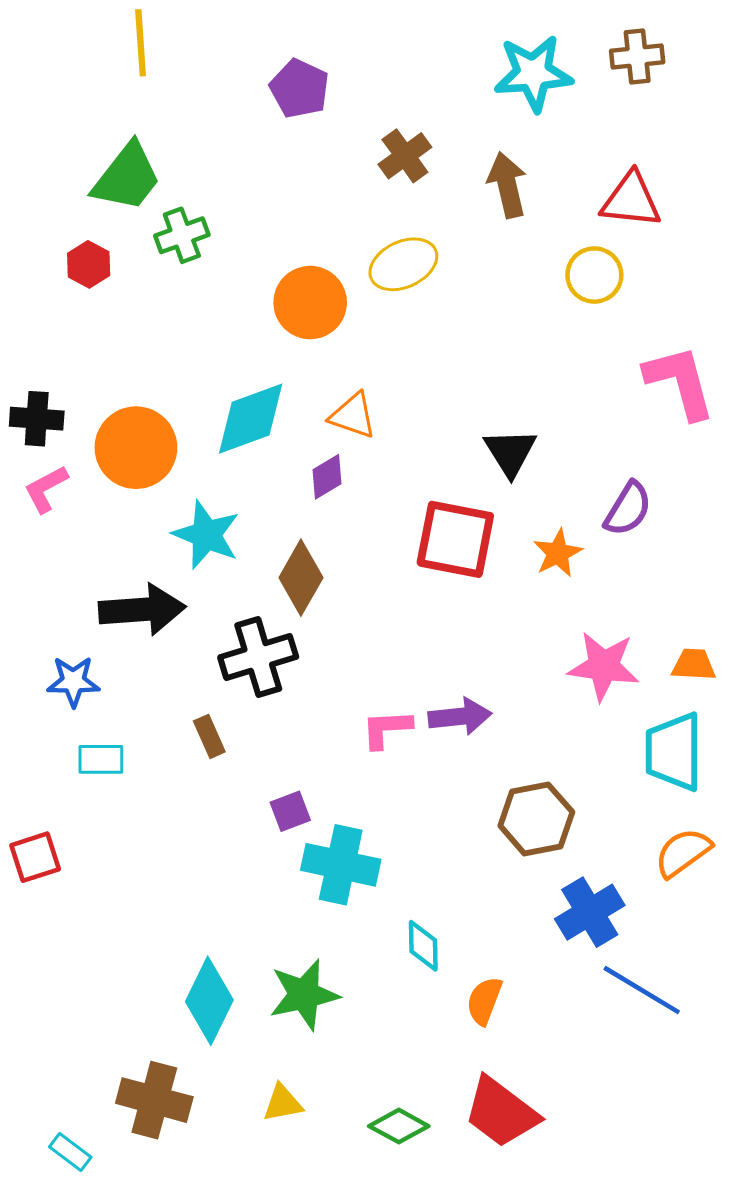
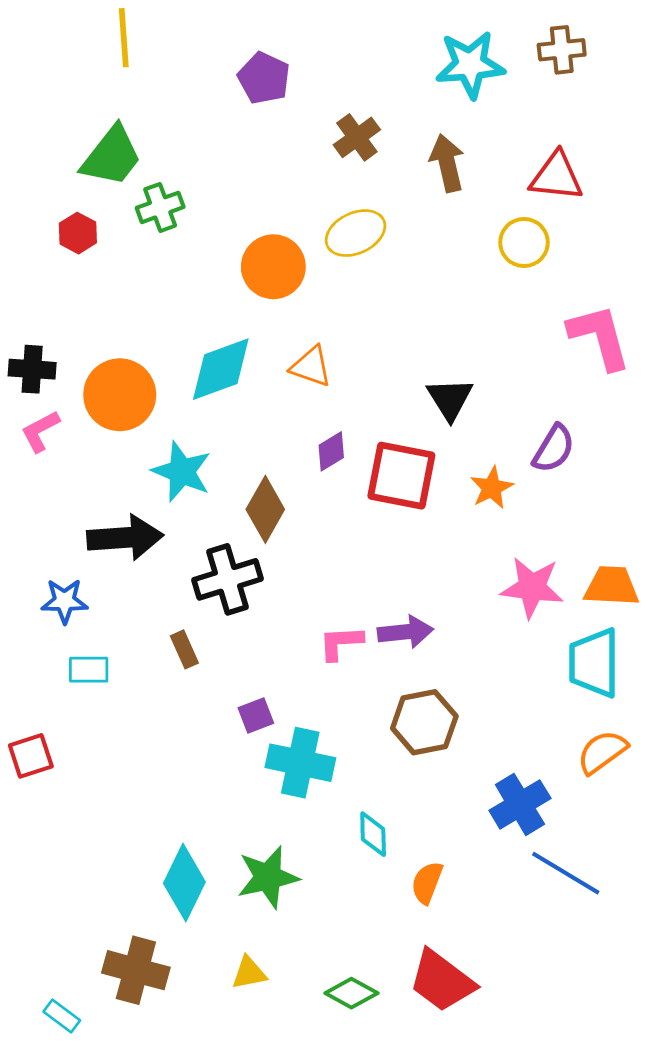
purple diamond: (327, 477) -> (331, 451), moved
orange trapezoid: (694, 665) -> (612, 586), size x1.4
brown hexagon: (536, 819) -> (424, 722), moved

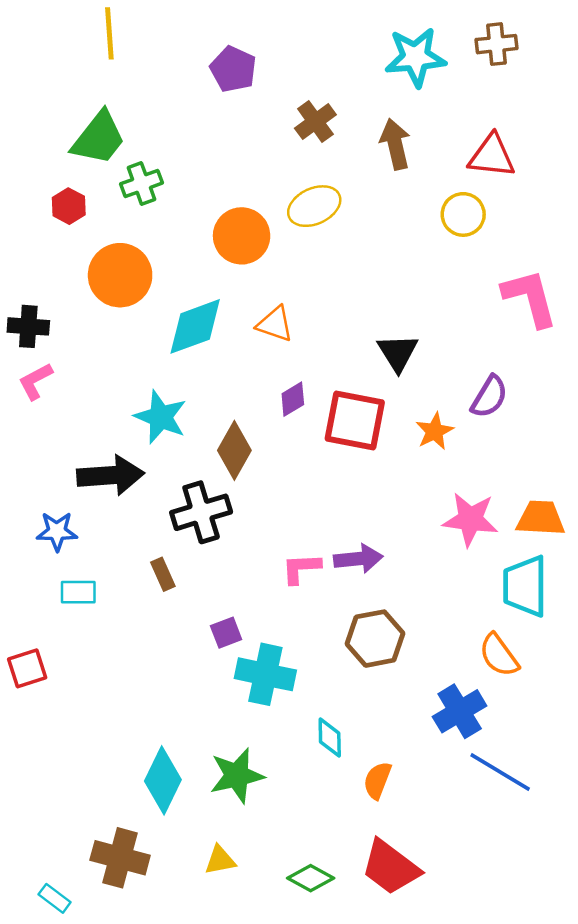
orange circle: (120, 395) -> (120, 275), moved
orange semicircle: (602, 752) -> (499, 655), moved, turned -90

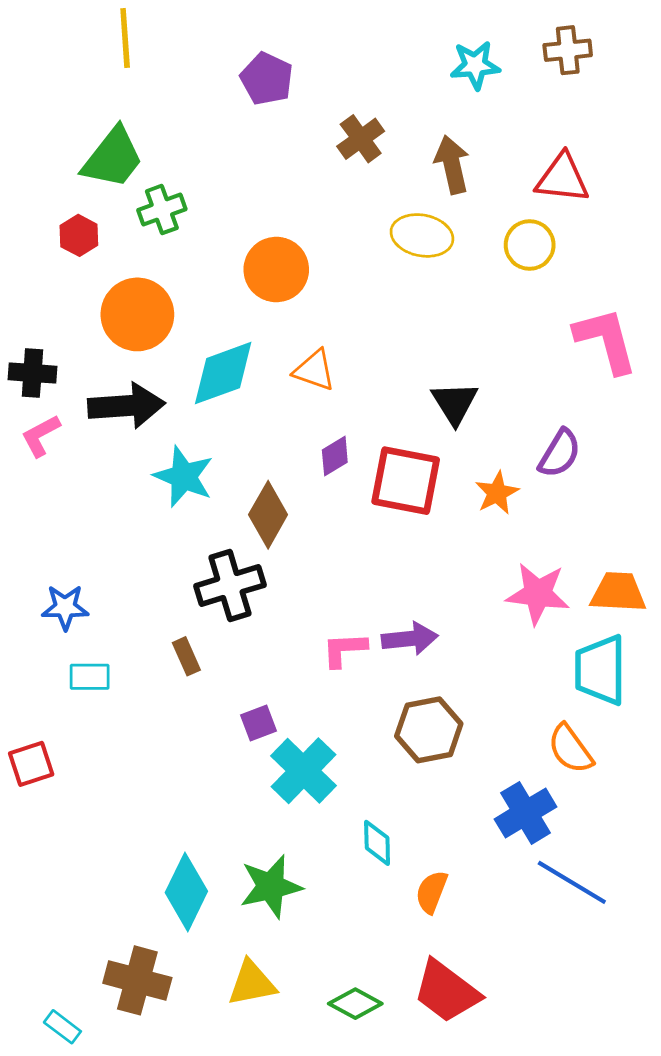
cyan star: (416, 57) -> (475, 65), size x0.7
yellow ellipse: (314, 206) -> (422, 235), moved, turned 36
black arrow: (111, 475) -> (126, 406), moved
cyan cross: (265, 674) -> (304, 771), turned 32
yellow triangle: (220, 860) -> (252, 983), size x1.4

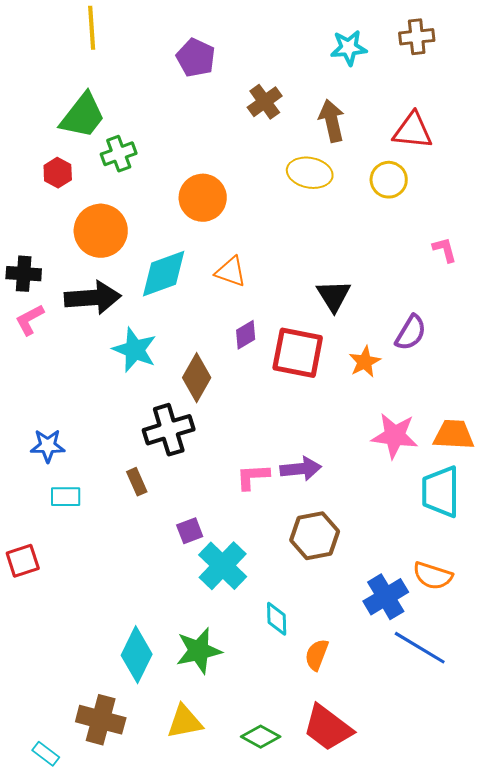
pink L-shape: (606, 340) -> (445, 250), size x0.5
orange semicircle: (570, 749) -> (433, 576), moved, turned -36

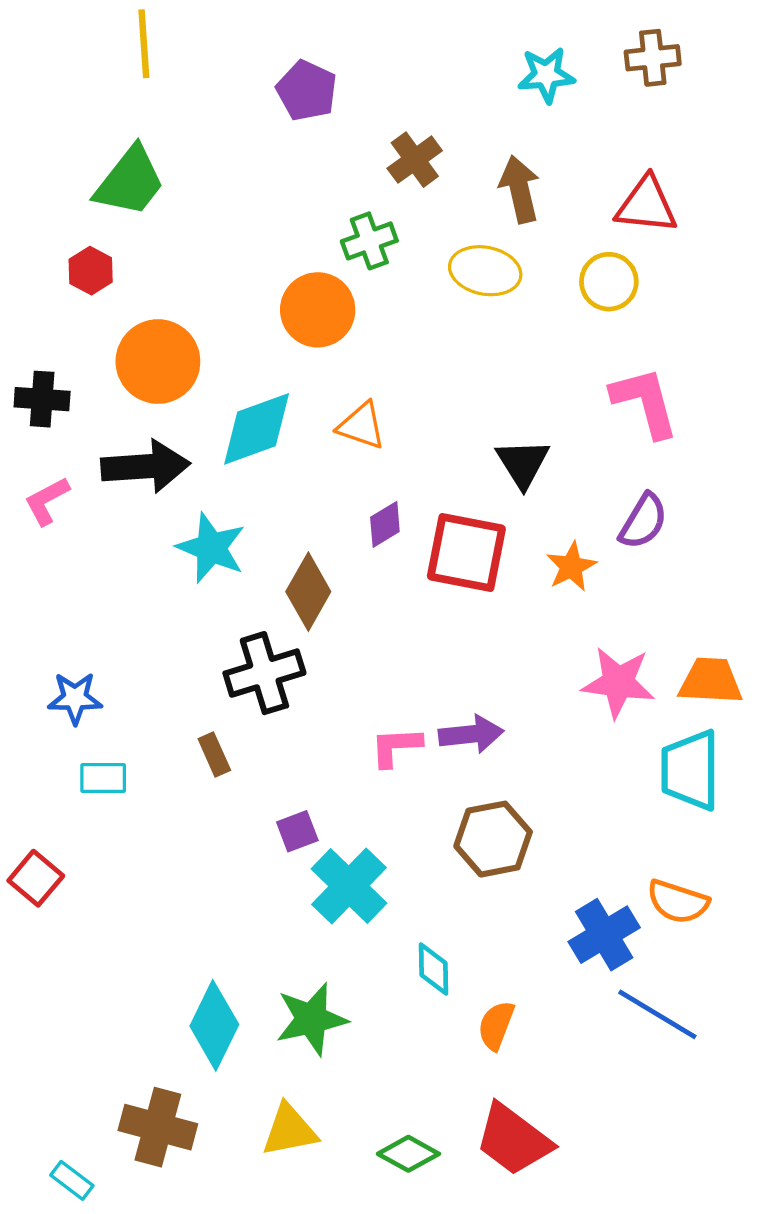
green cross: (119, 154) -> (369, 241), moved
pink L-shape: (445, 250) -> (645, 402), moved, size x1.8
black cross: (24, 274) -> (42, 399), moved
red square: (23, 561) -> (36, 878), turned -32

